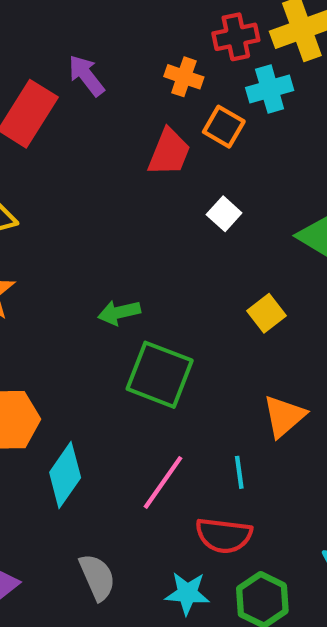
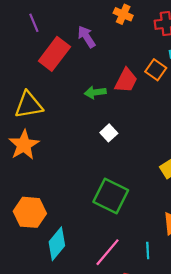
orange cross: (184, 77) -> (123, 14), moved
white square: (224, 214) -> (109, 133), moved
green arrow: (119, 312) -> (95, 92), moved

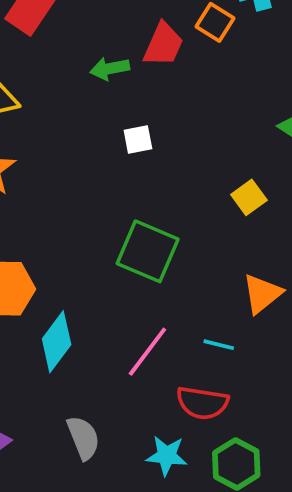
white square: (109, 133) -> (138, 140), turned 35
cyan line: (148, 250) -> (219, 345), turned -70

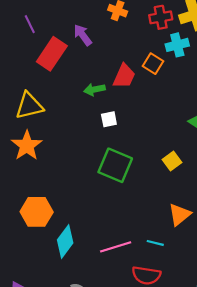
white square: (138, 140) -> (109, 119), moved
green square: (148, 251) -> (115, 165), moved
pink line: (147, 352) -> (116, 247), turned 36

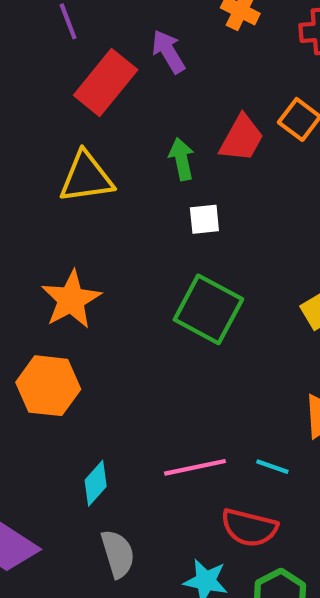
green arrow: (94, 89) -> (182, 159), turned 84
yellow triangle: (29, 106) -> (86, 177), moved
orange star: (27, 146) -> (71, 300), moved
cyan diamond: (65, 241) -> (96, 483), moved, size x0.7

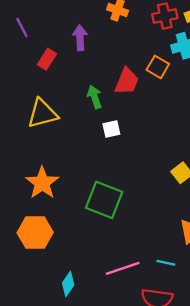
purple arrow: (168, 51) -> (80, 38), turned 35
red rectangle: (106, 83) -> (47, 59), size x0.6
green square: (208, 309) -> (104, 200), moved

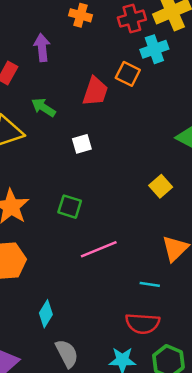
green arrow: (95, 97) -> (43, 107), moved, turned -35
green square: (104, 200) -> (70, 207), moved, size x0.6
pink line: (123, 268) -> (99, 249), moved

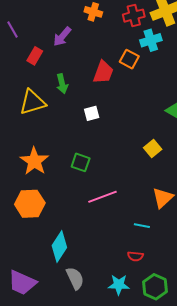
purple arrow: (42, 48) -> (62, 37), turned -135
green arrow: (43, 107) -> (62, 84), turned -138
cyan diamond: (46, 314) -> (59, 246), size x1.4
red semicircle: (143, 323) -> (135, 256), size x0.6

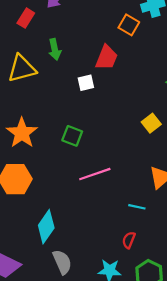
red trapezoid: (103, 72) -> (106, 58), moved
red semicircle: (135, 256) -> (129, 240), turned 105

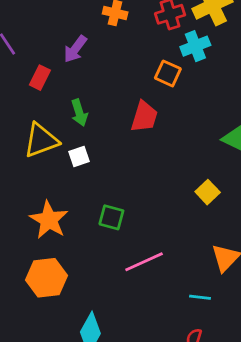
white square: (86, 83) -> (79, 157), moved

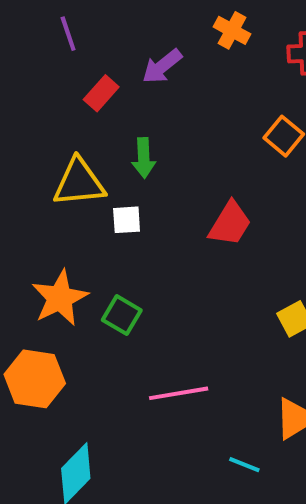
red trapezoid: (144, 117) -> (230, 224), moved
green square: (111, 217) -> (122, 315), moved

